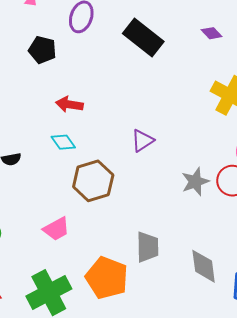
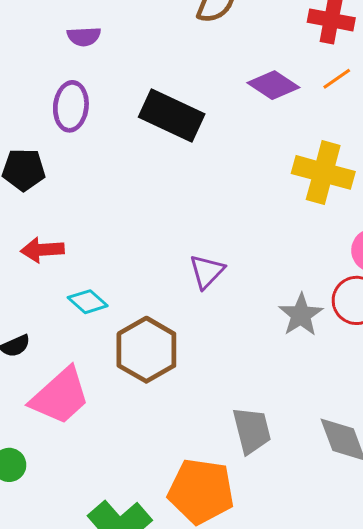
purple diamond: (212, 33) -> (273, 85), size x1.5
red arrow: (69, 104) -> (42, 250), moved
pink trapezoid: (56, 229) -> (60, 396), moved, size x1.5

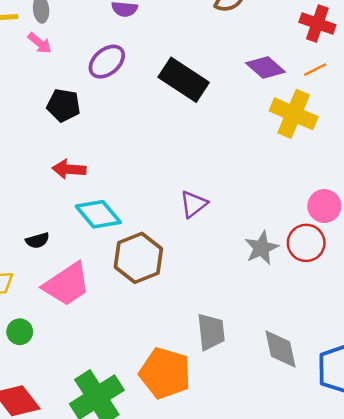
purple ellipse: (71, 106) -> (107, 62), turned 36
yellow cross: (323, 172) -> (294, 114), moved
cyan diamond: (88, 302) -> (98, 214), size x1.5

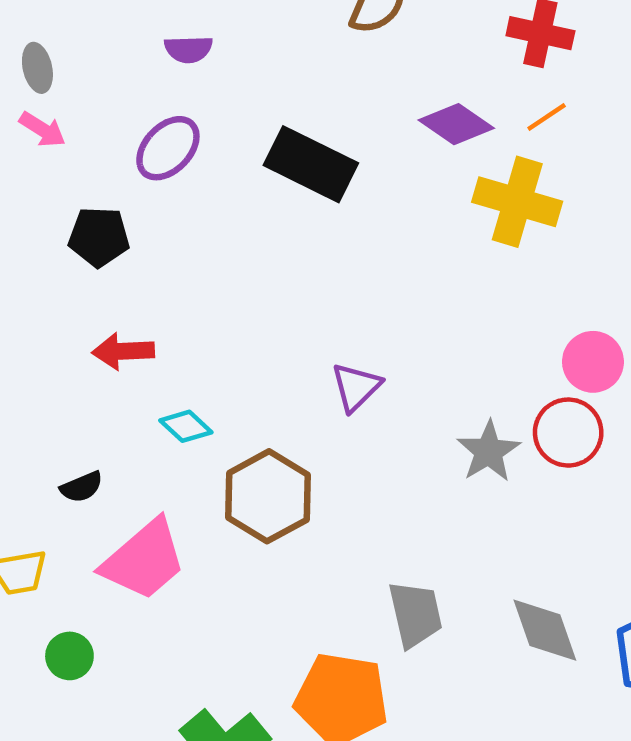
cyan diamond: (98, 214) -> (186, 426), size x0.6

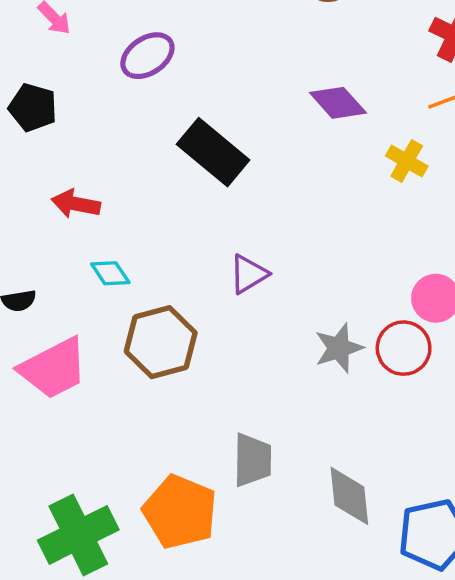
purple diamond: (456, 124) -> (338, 103), moved
black rectangle: (311, 164) -> (213, 152), moved
yellow cross: (517, 202) -> (407, 161), size x0.6
black pentagon: (99, 237) -> (33, 107), moved

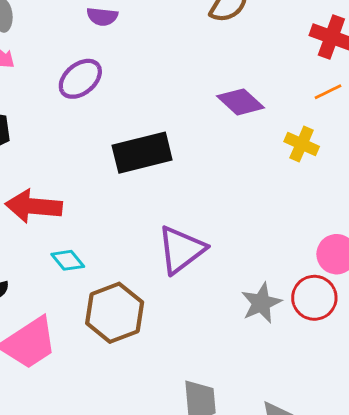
black rectangle: (213, 152) -> (142, 153), turned -48
red arrow: (76, 204) -> (34, 206), size x1.4
purple triangle: (249, 274) -> (181, 250), size x1.5

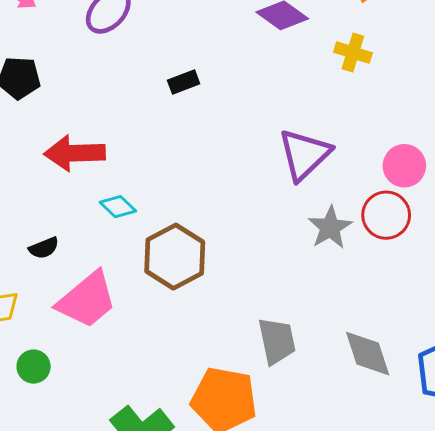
black rectangle: (142, 153) -> (184, 82), size x0.5
purple triangle: (181, 250) -> (304, 154), moved

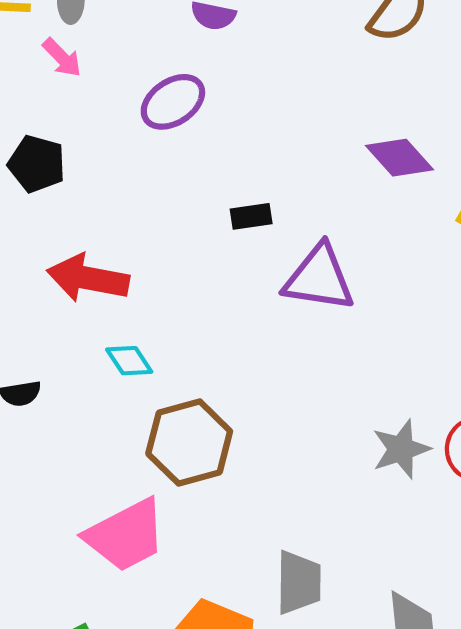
purple triangle: (304, 154) -> (319, 278), moved, turned 40
pink trapezoid: (87, 300) -> (126, 535), moved

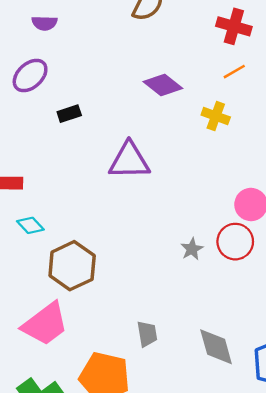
black rectangle: (251, 216) -> (69, 114), moved
gray star: (401, 449) -> (192, 249), size x0.7
gray trapezoid: (299, 582) -> (147, 334), size x0.7

